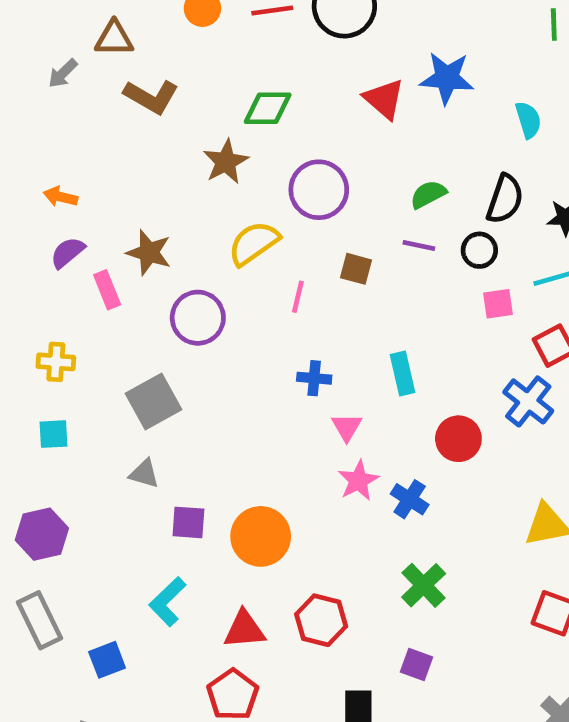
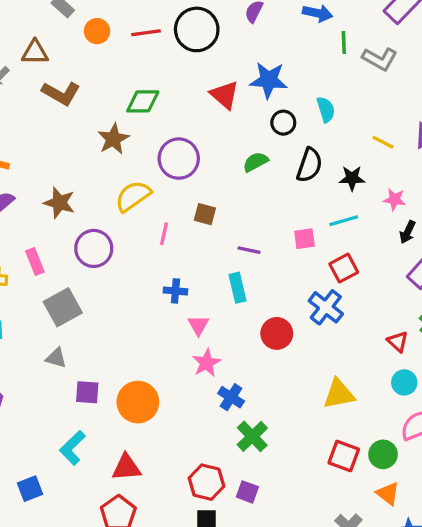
purple line: (419, 246) -> (249, 250), moved
black circle: (479, 250) -> (283, 123), moved
pink rectangle: (107, 290) -> (35, 262), moved
blue cross: (410, 499) -> (231, 397), moved
red hexagon: (321, 620) -> (207, 482), moved

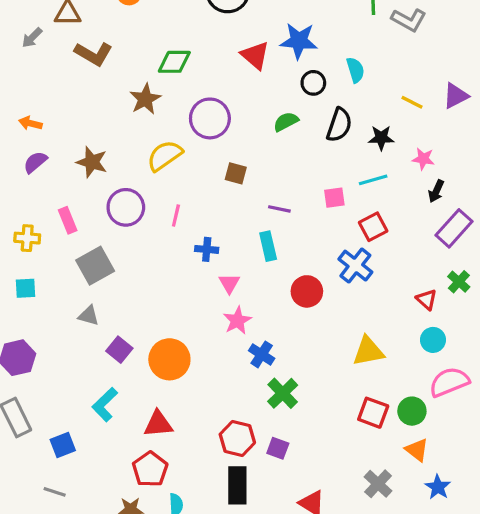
pink line: (164, 234) -> (176, 215), moved
purple square: (87, 392) -> (119, 350), turned 35

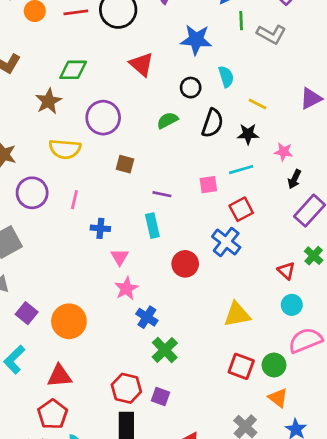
blue star: (299, 41) -> (196, 40), moved
yellow line: (412, 102) -> (258, 104), moved
yellow semicircle: (165, 156) -> (65, 149), turned -140

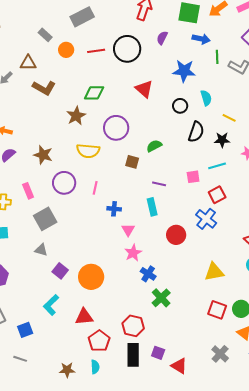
green semicircle: (167, 120) -> (154, 146), moved
purple square: (161, 396) -> (158, 353), moved
red pentagon: (53, 414) -> (99, 341), moved

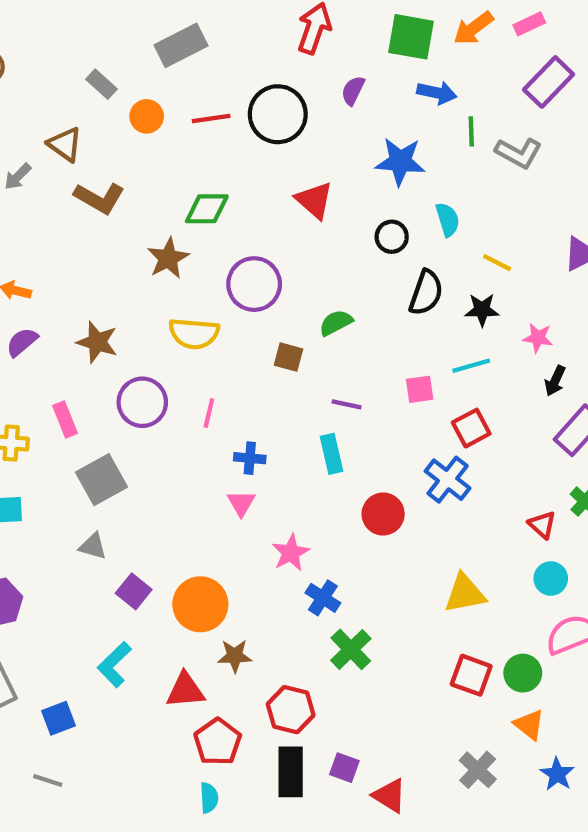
brown triangle: (28, 63) -> (65, 144), turned 36
pink triangle: (128, 230) -> (241, 503), moved
brown star: (67, 370) -> (235, 656), moved

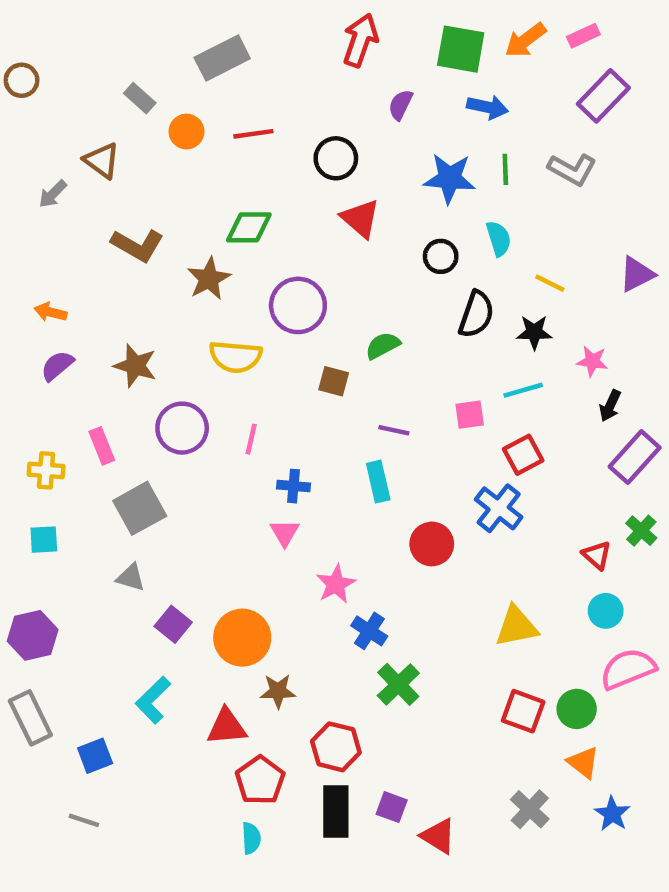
black circle: (278, 114) -> (336, 158), moved, size x0.7
green line: (471, 131) -> (505, 169), moved
brown L-shape: (99, 198) -> (137, 245), moved

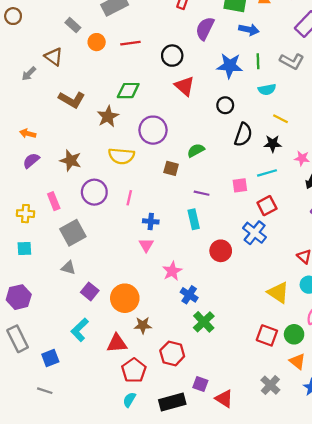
purple semicircle: (401, 105) -> (205, 28), size x1.5
cyan semicircle: (499, 239) -> (267, 89), moved, turned 96
yellow triangle: (516, 626) -> (278, 293), moved, turned 45
black rectangle: (336, 812) -> (172, 402), moved, turned 75
cyan semicircle: (251, 838) -> (129, 400), turned -147

